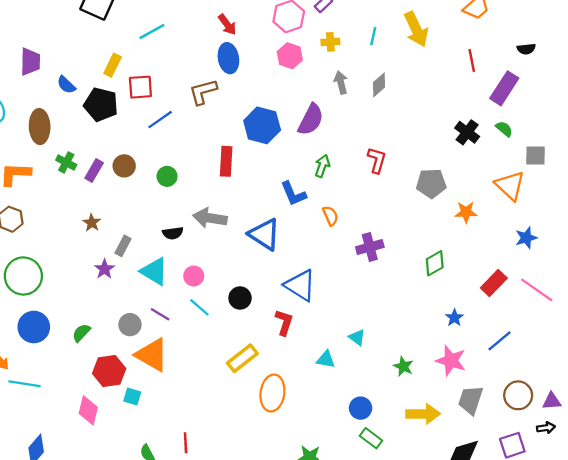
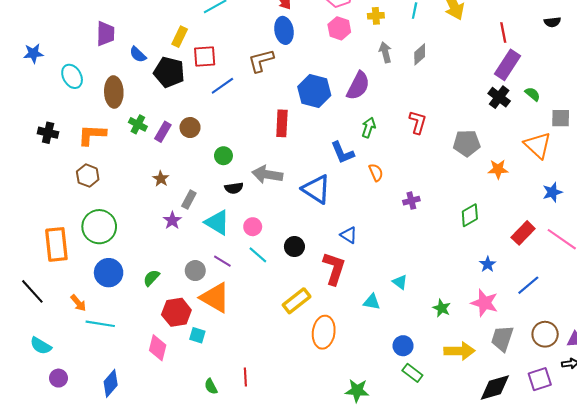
purple rectangle: (504, 88) -> (507, 65), moved
green circle: (167, 176) -> (223, 156), moved
purple cross: (370, 247) -> (411, 201), size x0.7
blue triangle: (300, 285) -> (349, 235), size x0.6
red L-shape: (284, 322) -> (334, 268), size x1.4

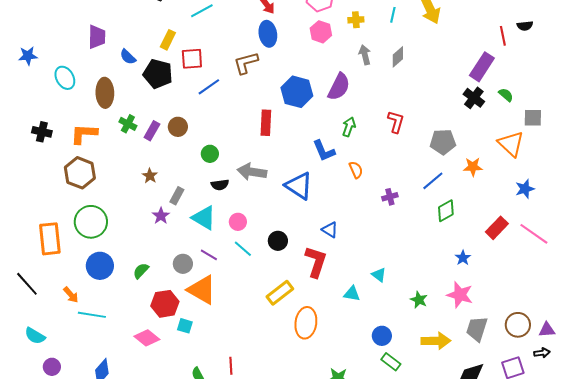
red line: (503, 32) -> (503, 36), moved
brown hexagon: (88, 176) -> (80, 173), size x1.4
blue line: (528, 285) -> (433, 181), moved
pink diamond: (158, 348) -> (147, 338), turned -65

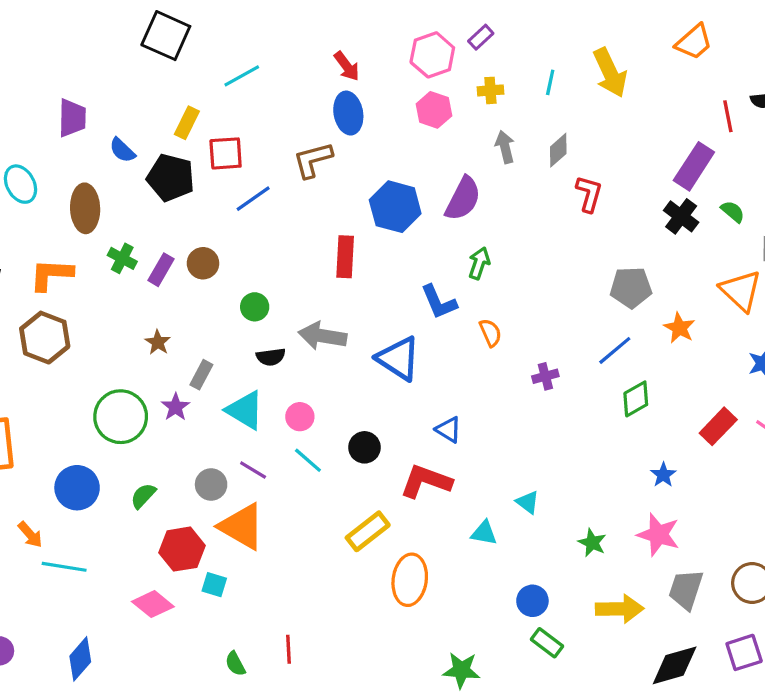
red L-shape: (396, 122) -> (589, 194), moved
orange star: (473, 167) -> (679, 328), turned 30
green circle: (91, 222) -> (121, 417), moved
red L-shape: (316, 262) -> (426, 481), turned -88

